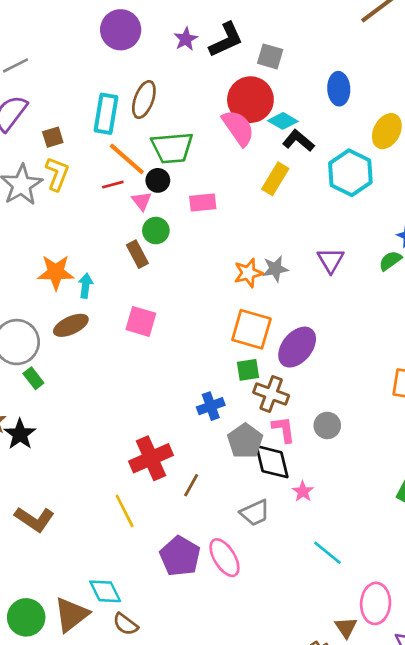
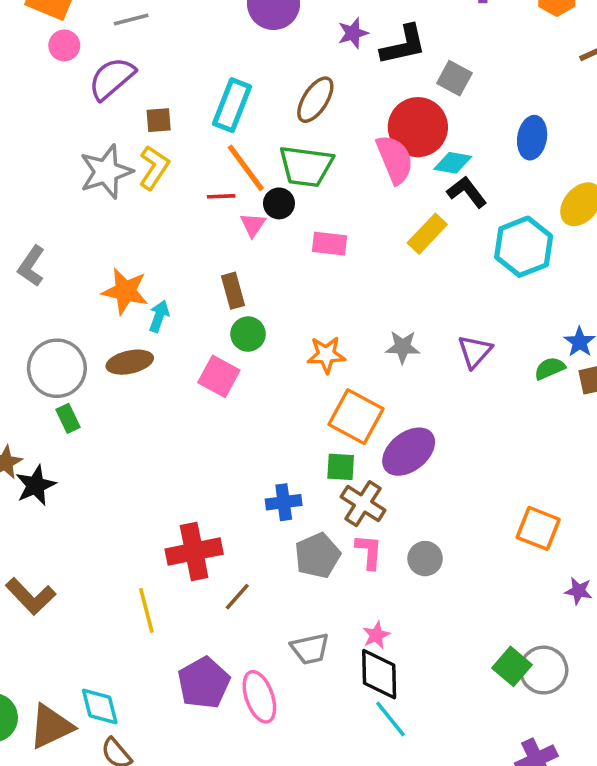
brown ellipse: (144, 100) -> (315, 100), moved
cyan diamond: (283, 121) -> (453, 163), turned -32
green circle: (156, 231) -> (248, 334), moved
orange star: (248, 273) -> (326, 355), moved
black diamond: (272, 462) -> (379, 674), moved

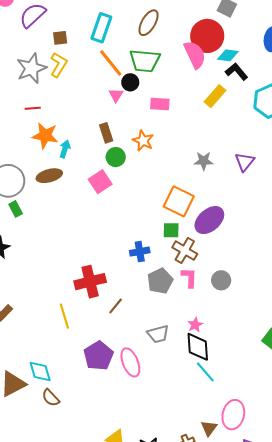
red line: (221, 196) -> (33, 108), moved
orange star: (326, 355) -> (143, 141), moved, turned 30
pink square: (219, 376) -> (100, 182), turned 30

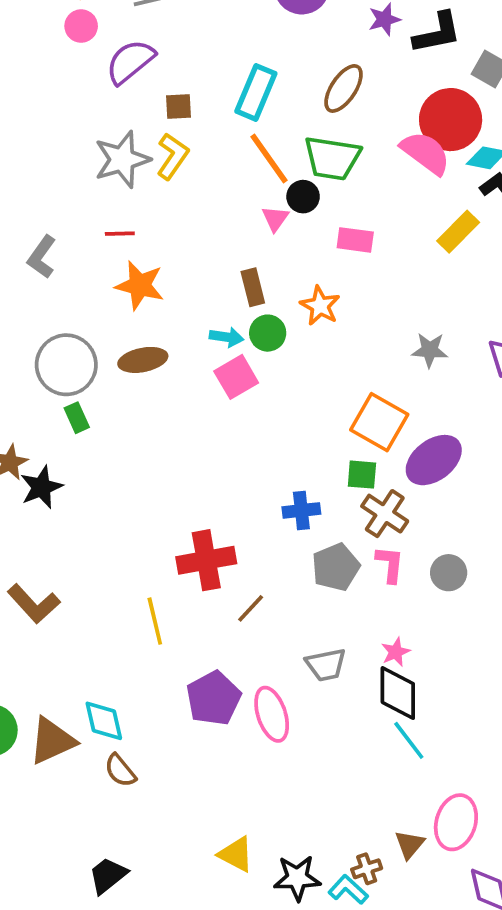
pink semicircle: (195, 55) -> (426, 153), turned -32
cyan arrow: (65, 149) -> (226, 337), moved, turned 78

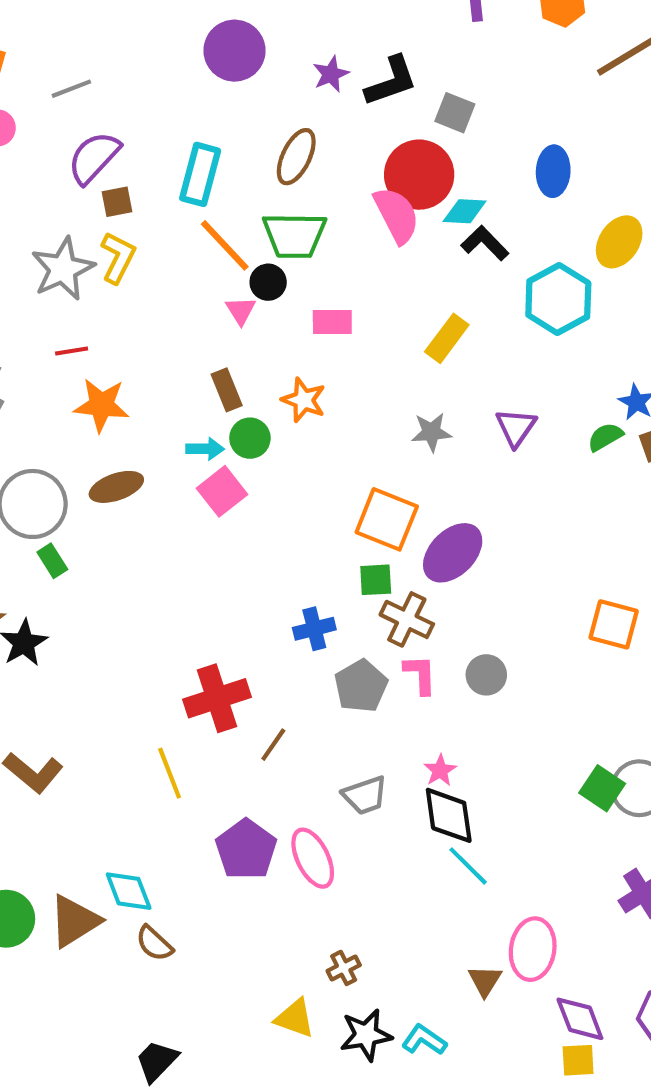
purple semicircle: (130, 62) -> (94, 158), moved
pink semicircle: (426, 153) -> (397, 215), turned 34
yellow rectangle: (458, 232) -> (447, 338), moved
brown cross: (367, 869) -> (344, 968), moved

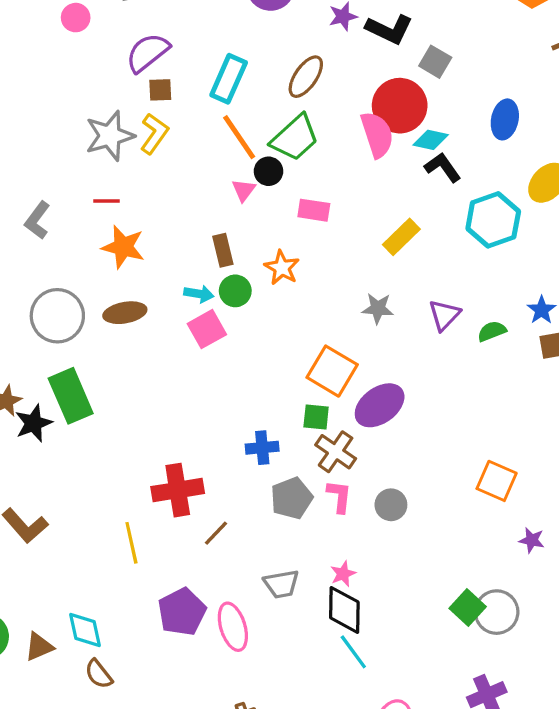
black L-shape: (391, 81) -> (389, 29), turned 36
green trapezoid: (294, 235) -> (295, 138), turned -52
green semicircle: (605, 437) -> (492, 331), moved
green rectangle: (52, 561) -> (71, 396), moved, size x2.0
brown triangle: (75, 921) -> (39, 647), size x0.7

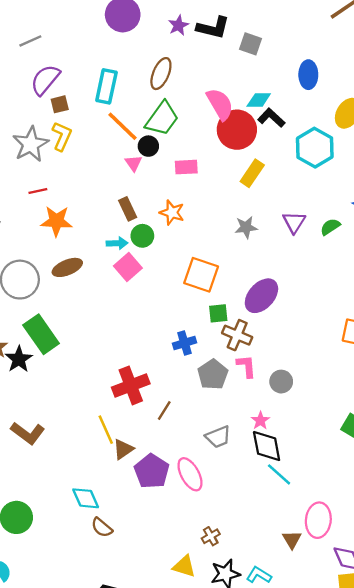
red circle: (400, 106) -> (237, 130), moved
orange square: (332, 371) -> (201, 275), moved
gray circle: (391, 505) -> (281, 382), moved
brown triangle: (39, 647) -> (123, 449), moved

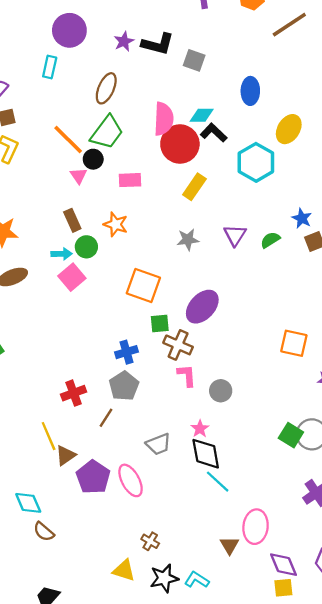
cyan rectangle: (106, 86) -> (50, 67), moved, size x0.7
pink semicircle: (220, 104) -> (164, 119), turned 32
gray pentagon: (213, 374) -> (124, 386), moved
red cross: (131, 385) -> (74, 393), size x0.7
brown cross: (211, 536) -> (150, 541), turned -30

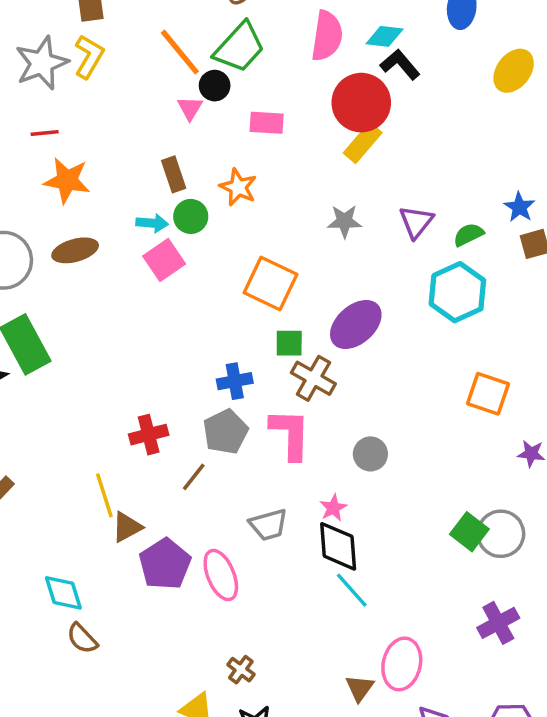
red circle: (180, 144) -> (361, 103), moved
cyan hexagon: (256, 162) -> (457, 292), moved
pink L-shape: (187, 375) -> (290, 434), moved, size x1.5

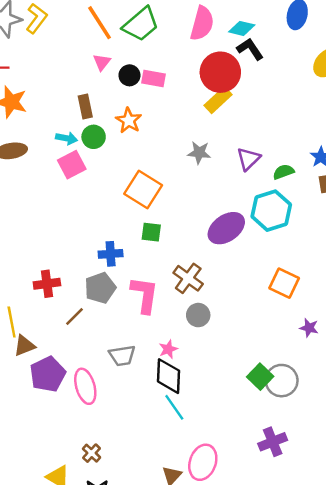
black circle: (215, 86) -> (129, 75), moved
purple ellipse: (356, 325) -> (226, 228), moved
brown cross: (313, 378) -> (188, 278), moved

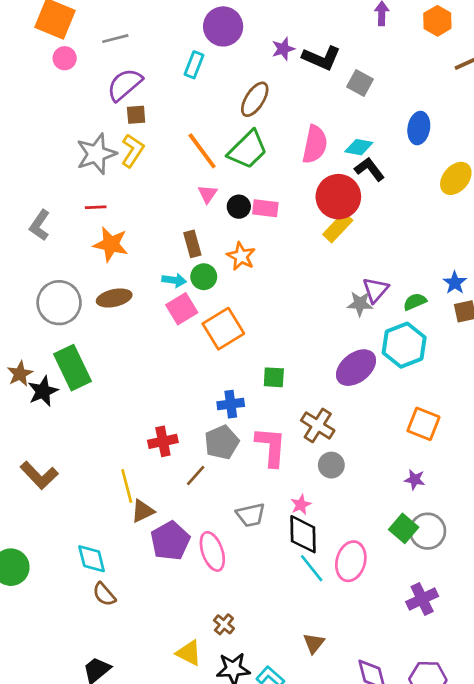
gray star: (199, 153) -> (360, 304), moved
orange square: (143, 190) -> (223, 329), moved, turned 30
purple star: (309, 328) -> (415, 480), moved
pink ellipse: (203, 462) -> (351, 561), moved

